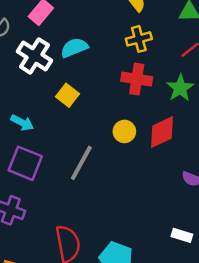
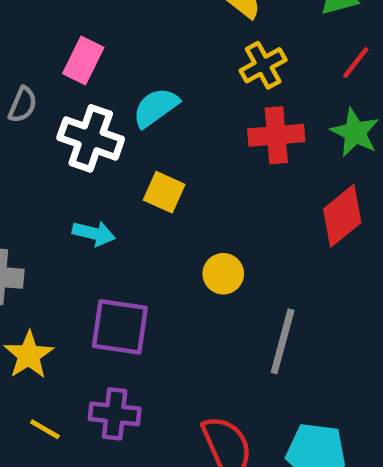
cyan arrow: (22, 123) -> (94, 233), moved
yellow circle: (124, 131) -> (223, 274), moved
gray line: (81, 163) -> (283, 341), moved

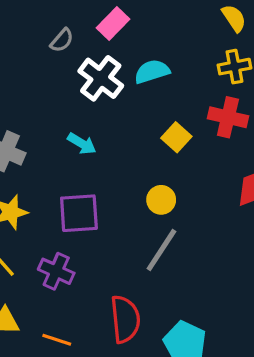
yellow square: (164, 192) -> (176, 137), moved
purple square: (120, 327) -> (79, 213), turned -30
gray line: (283, 341) -> (161, 250), moved

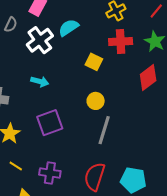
white cross: (101, 78) -> (40, 40), turned 32
purple cross: (56, 271) -> (50, 173), moved
red semicircle: (125, 319) -> (95, 177), turned -140

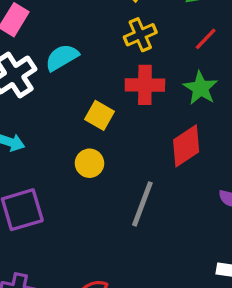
yellow circle: (96, 101) -> (89, 163), moved
gray line: (104, 130) -> (142, 204), moved

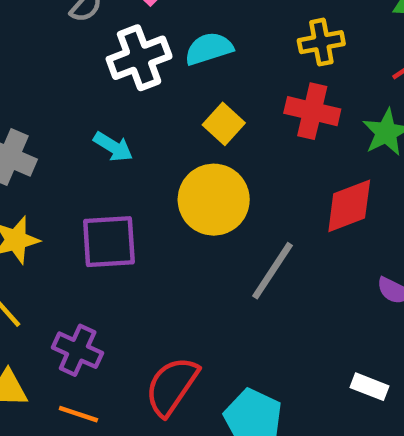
yellow square: (100, 115) -> (224, 124), moved
yellow circle: (89, 163) -> (214, 200), size x1.8

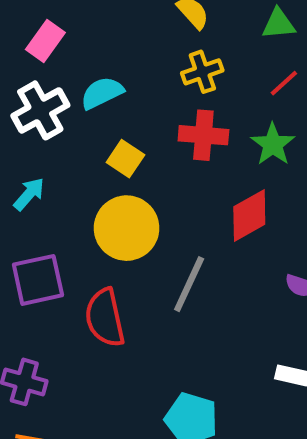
cyan arrow: (113, 147) -> (29, 194), turned -72
red semicircle: (172, 386) -> (105, 318), moved, turned -38

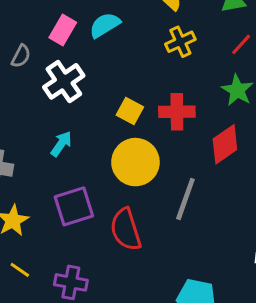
cyan semicircle: (102, 93) -> (105, 25), moved
red cross: (203, 135) -> (177, 112), moved

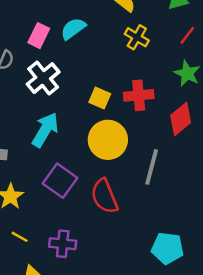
yellow cross: (180, 42) -> (137, 37), turned -30
cyan arrow: (61, 144) -> (45, 130), size x1.6
purple square: (74, 206) -> (60, 181), turned -32

